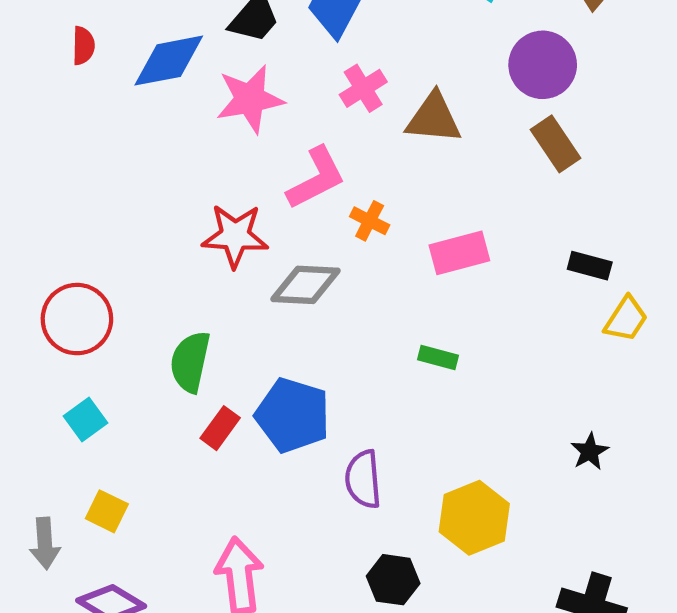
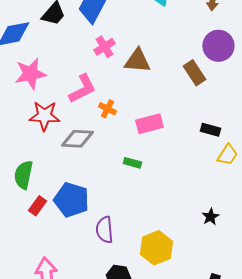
purple circle: (543, 65) -> (218, 46), moved
pink star: (250, 99) -> (30, 74), moved
green rectangle: (438, 358) -> (132, 163), moved

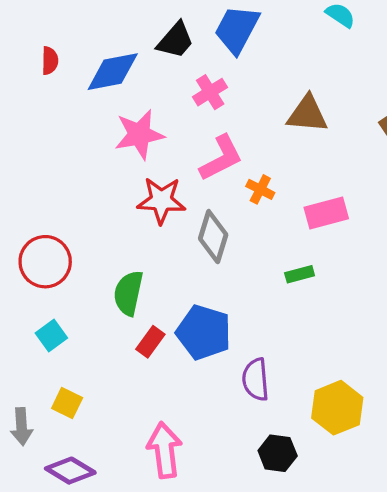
pink cross: (104, 47) -> (210, 92), moved
gray diamond: (77, 139) -> (213, 237), turned -76
green rectangle: (132, 163) -> (300, 274), turned -30

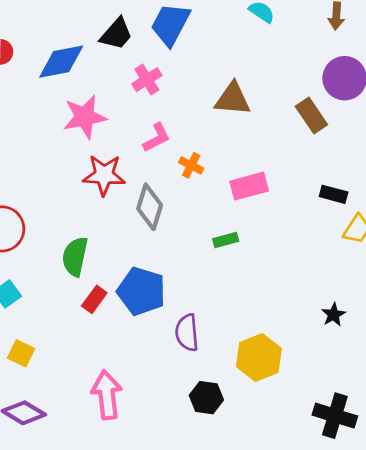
pink L-shape: (221, 158) -> (157, 138), size x0.7

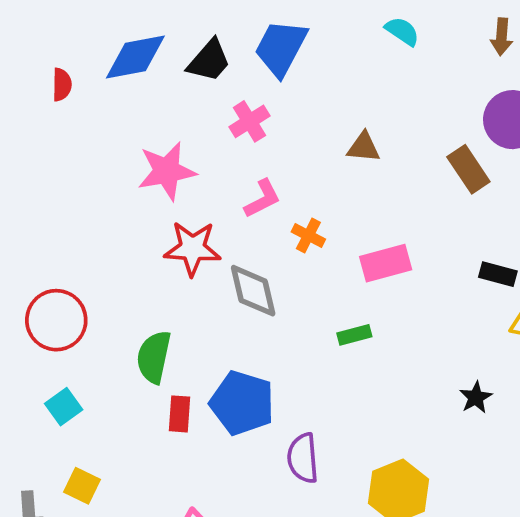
blue diamond: (61, 62) -> (135, 57), moved
brown triangle: (233, 99) -> (364, 147), size x0.7
gray diamond: (150, 207) -> (253, 291), turned -30
red rectangle: (94, 299) -> (180, 414), turned -32
black star: (334, 315) -> (476, 397), moved

